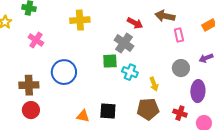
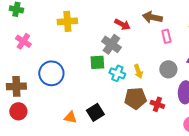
yellow arrow: (154, 84) -> (138, 71), moved
brown pentagon: (148, 109) -> (135, 98), moved
black square: (108, 111) -> (95, 112), turned -36
red cross: (180, 113) -> (157, 104), moved

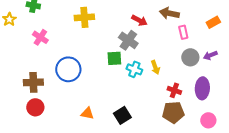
gray circle: (168, 69) -> (190, 57), moved
brown pentagon: (135, 98) -> (173, 112), moved
red cross: (157, 104) -> (174, 90), moved
black square: (95, 112) -> (122, 115), moved

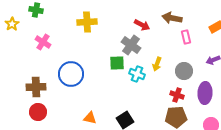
gray circle: (190, 57) -> (184, 71), moved
yellow arrow: (155, 67) -> (157, 64), moved, turned 40

